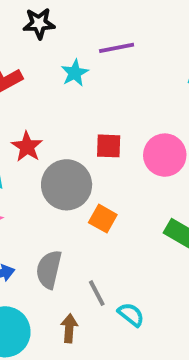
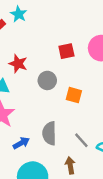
cyan star: (75, 73) -> (19, 14), moved
gray circle: (67, 185) -> (47, 80), size x0.6

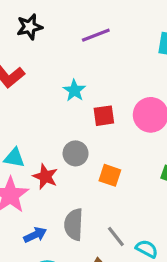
cyan star: (19, 14) -> (74, 90), moved
red star: (18, 64) -> (45, 177), moved

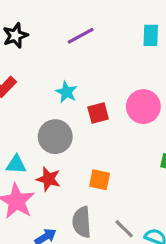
gray circle: (76, 153) -> (55, 137), moved, size x1.4
orange square: (110, 175) -> (100, 180), moved

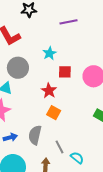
gray circle: (55, 137) -> (18, 68), moved
red star: (48, 179) -> (49, 91), moved

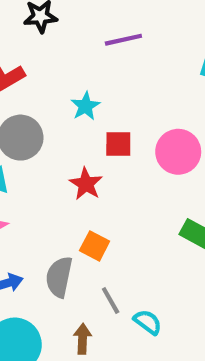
orange square: (54, 113) -> (95, 246), moved

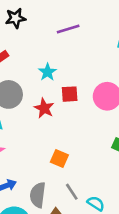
red star: (86, 184) -> (44, 108), moved
gray semicircle: (59, 277) -> (38, 195), moved

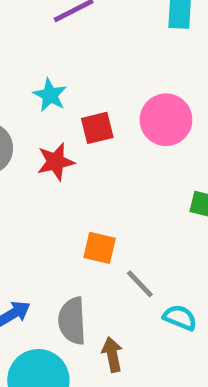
red star: (44, 108) -> (56, 162), turned -30
gray line: (72, 192) -> (140, 284), moved

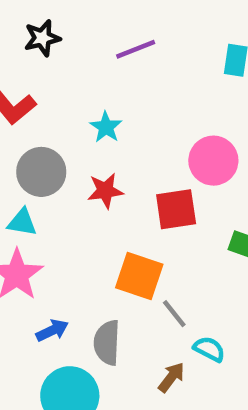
red square: (97, 128) -> (176, 209), moved, size x1.4
orange square: (100, 248) -> (139, 276), size x1.5
brown arrow: (112, 354) -> (171, 377), moved, turned 44

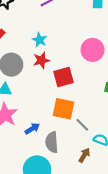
red star: (105, 191) -> (41, 60), moved
red square: (176, 209) -> (63, 77), moved
blue arrow: (52, 330) -> (32, 129), moved

